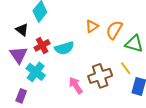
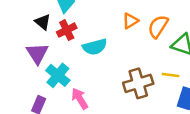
red cross: (42, 45) -> (67, 30), moved
yellow line: (126, 68) -> (171, 75), turned -48
pink arrow: (76, 85) -> (80, 99), moved

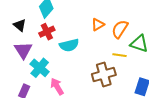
black triangle: (43, 22) -> (20, 25), moved
yellow line: (171, 75) -> (119, 55), moved

